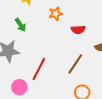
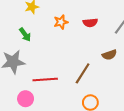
red semicircle: (78, 30) -> (90, 23), moved
red line: (39, 69) -> (45, 79), turned 60

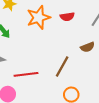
orange star: (61, 22) -> (38, 17), size x1.6

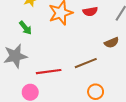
brown line: (62, 67) -> (86, 63), turned 40

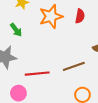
red semicircle: (90, 11) -> (80, 16), turned -72

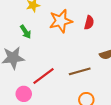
red line: (37, 74) -> (43, 76), turned -35

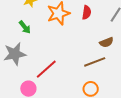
brown line: (80, 71) -> (95, 62), moved

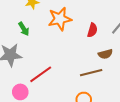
red semicircle: (87, 12) -> (92, 30), moved

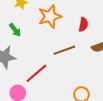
brown line: (91, 73) -> (64, 50), moved

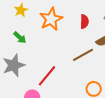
brown line: (64, 50) -> (83, 55), moved

